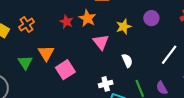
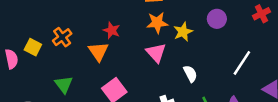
orange star: (87, 18) -> (157, 23), moved, turned -30
orange triangle: (46, 53) -> (98, 51), moved

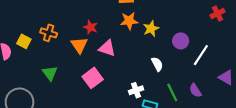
purple circle: (217, 19) -> (181, 41), moved
orange cross: (62, 37) -> (49, 33), turned -35
pink triangle: (156, 53) -> (107, 48), moved, turned -30

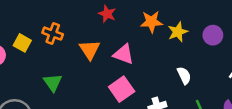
red star: (91, 27) -> (107, 14), moved
purple circle: (181, 41) -> (213, 35), moved
pink square: (93, 78) -> (122, 89), moved

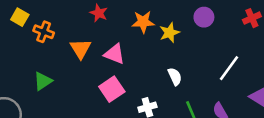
purple circle: (213, 35) -> (204, 17), moved
yellow square: (22, 43) -> (20, 17), moved
green triangle: (53, 83) -> (43, 81), turned 30

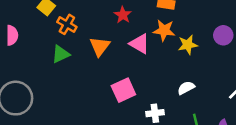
pink triangle: (114, 54) -> (139, 44), moved
white semicircle: (175, 76) -> (186, 88), turned -102
green triangle: (43, 81) -> (61, 54), moved

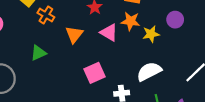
purple circle: (223, 35) -> (175, 20), moved
green triangle: (61, 54) -> (38, 53), moved
white semicircle: (186, 88) -> (149, 72), size x1.6

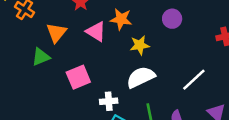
yellow star: (151, 34) -> (140, 45), moved
green triangle: (38, 53) -> (41, 57), moved

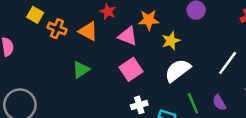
orange triangle: (56, 33) -> (88, 31), moved, turned -30
pink square: (78, 77) -> (131, 69), moved
white cross: (109, 101) -> (139, 105), moved

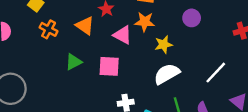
orange cross: (57, 29) -> (49, 29), moved
pink square: (131, 69) -> (109, 66), moved, turned 30

